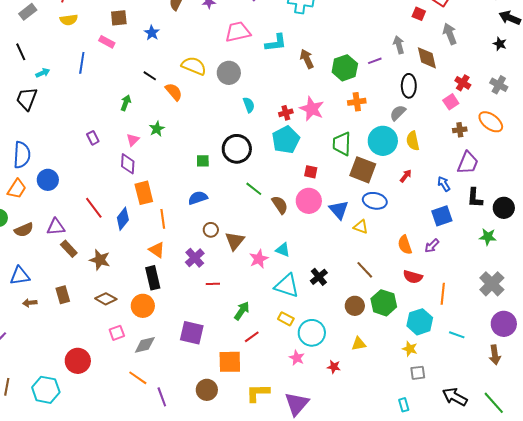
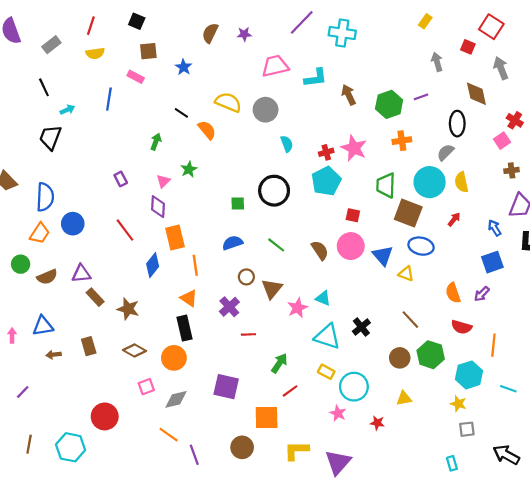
gray arrow: (399, 45) -> (437, 62), moved
green line: (254, 189) -> (276, 245), moved
red line: (94, 208) -> (125, 230), moved

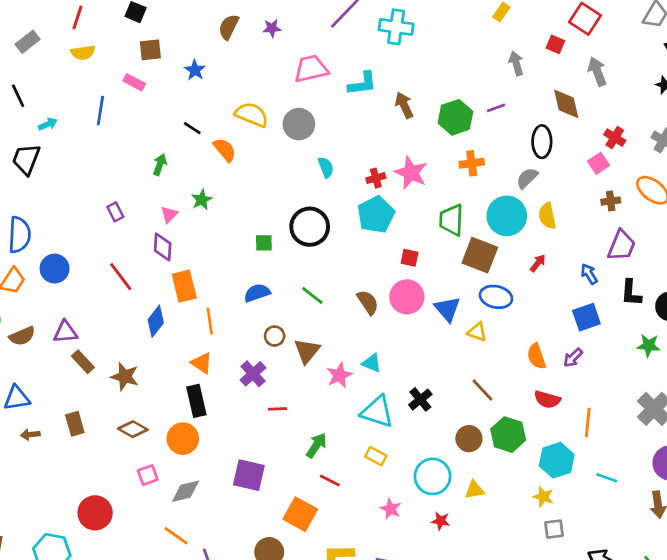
cyan circle: (354, 387) -> (433, 476), moved
red line: (290, 391) -> (330, 480), turned 63
orange square: (267, 418) -> (300, 514), turned 30

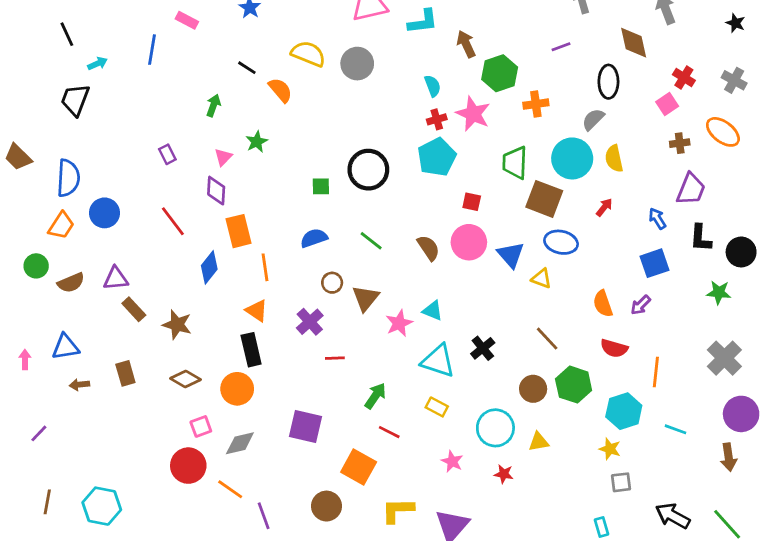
green hexagon: (455, 117) -> (500, 73), moved
cyan semicircle: (326, 167) -> (433, 86), moved
red circle: (95, 513) -> (188, 466), moved

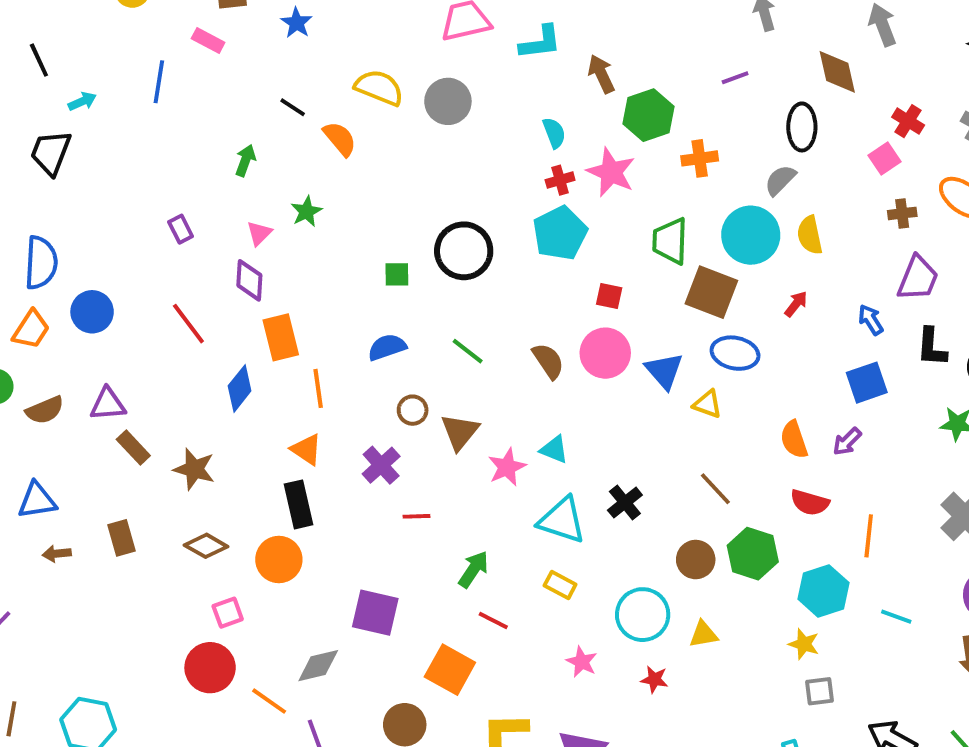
gray diamond: (240, 443) -> (318, 666), moved

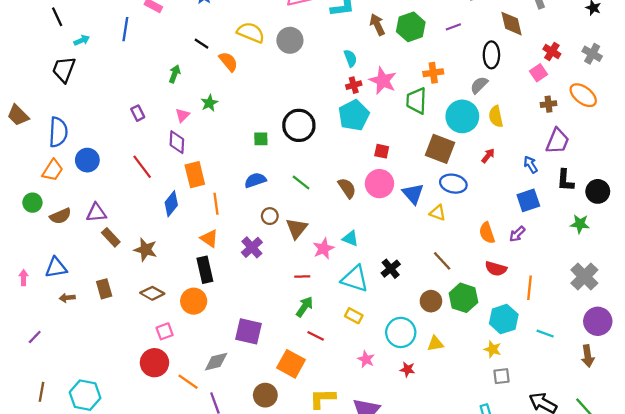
green hexagon: (649, 115) -> (411, 27), moved
green trapezoid: (670, 241) -> (416, 101), moved
red line: (416, 516) -> (302, 277), moved

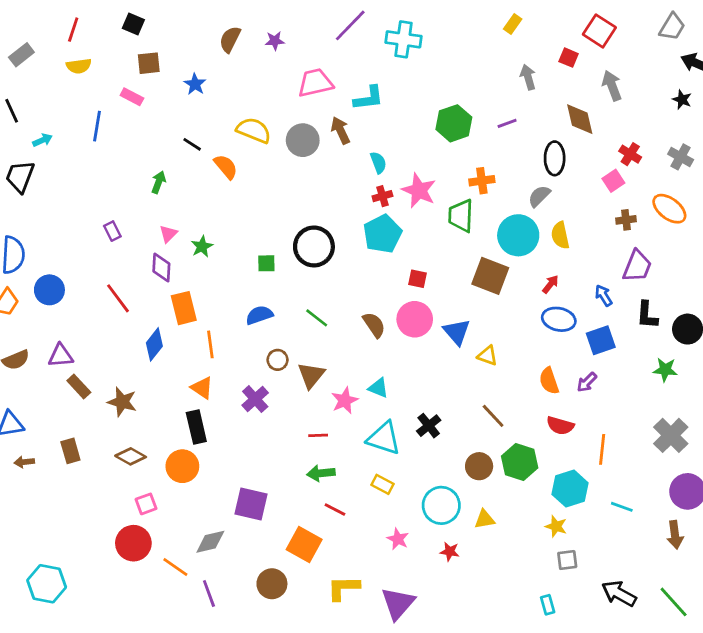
brown arrow: (377, 25) -> (341, 130), moved
green star: (209, 103) -> (202, 246), moved
blue ellipse: (453, 184) -> (559, 319), moved
green arrow: (304, 307) -> (321, 473), turned -130

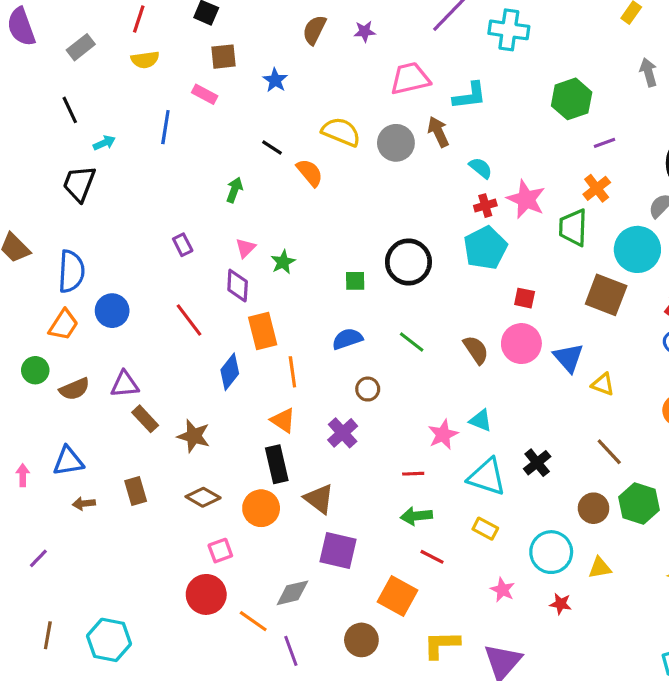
green hexagon: (454, 123) -> (572, 99), moved
purple line: (507, 123) -> (604, 143), moved
cyan semicircle: (378, 163) -> (481, 168), turned -30
orange cross: (482, 181) -> (597, 188), turned -30
brown triangle: (311, 375) -> (319, 499), moved, turned -32

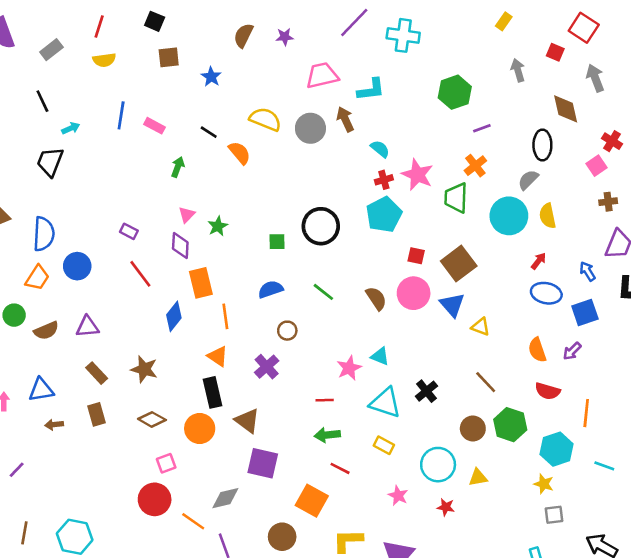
pink rectangle: (205, 94) -> (155, 126), moved
purple rectangle: (183, 245) -> (129, 231), moved, turned -36
brown square: (606, 295) -> (459, 264), moved, turned 32
brown rectangle: (145, 419) -> (97, 373), moved

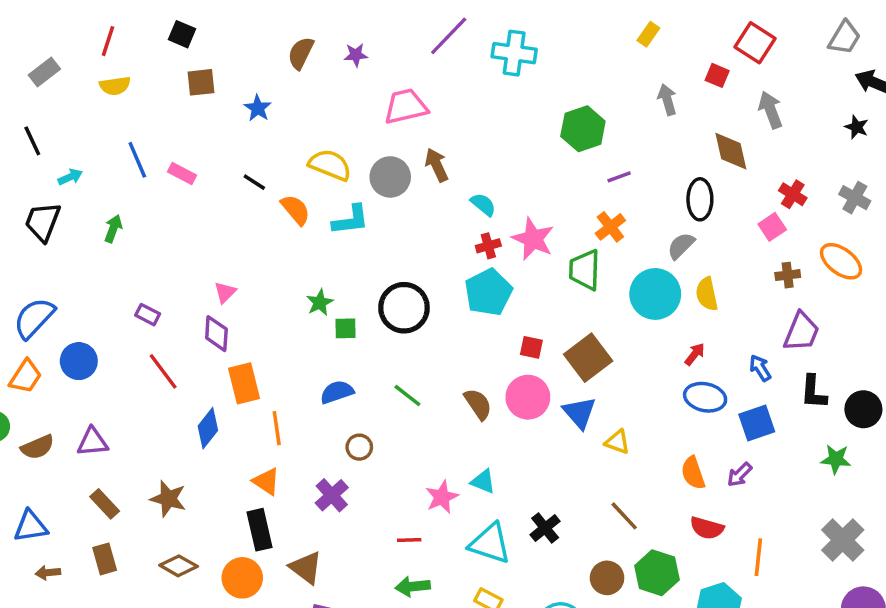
cyan L-shape: (371, 90) -> (351, 220), moved
blue line: (121, 115) -> (137, 160), turned -32
green arrow: (178, 167) -> (113, 229), moved
green star: (218, 226) -> (320, 303), moved
blue semicircle: (44, 234) -> (34, 318), turned -140

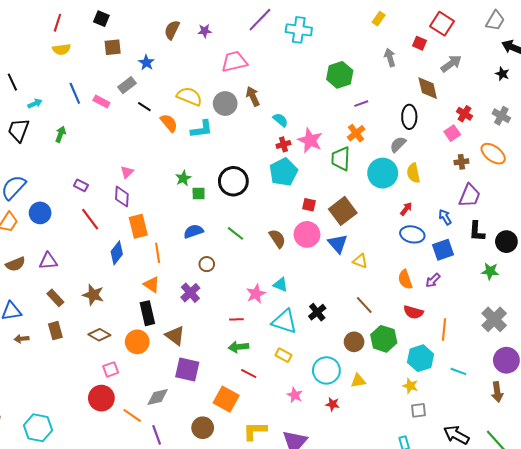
gray rectangle: (44, 72) -> (127, 85), moved
gray arrow: (770, 110) -> (451, 64), turned 75

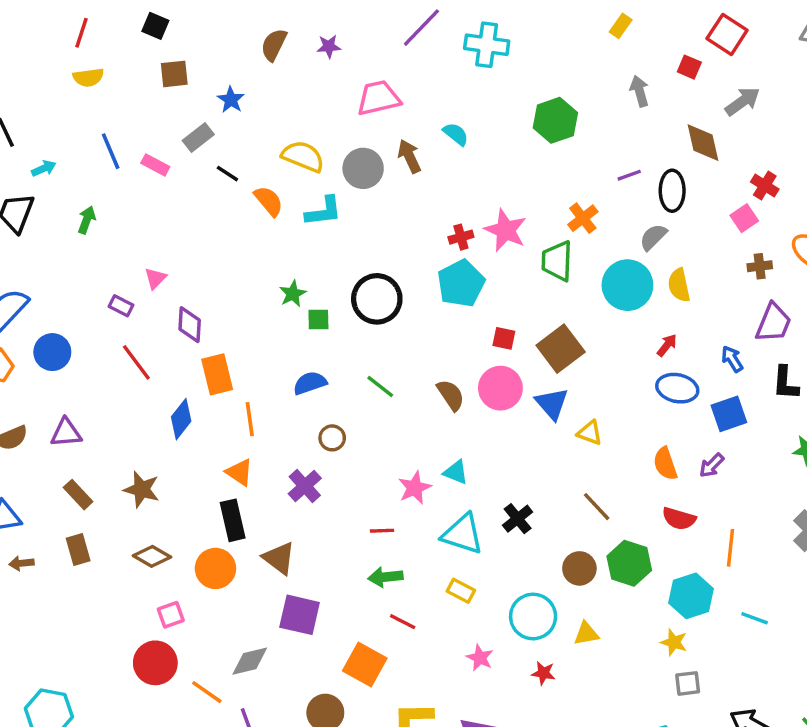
purple line: (361, 104) -> (629, 175), moved
cyan semicircle: (280, 120) -> (456, 134), moved
pink triangle: (127, 172) -> (155, 278), moved

